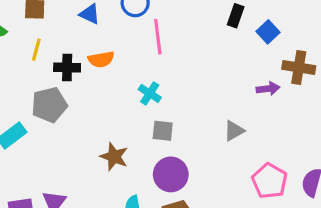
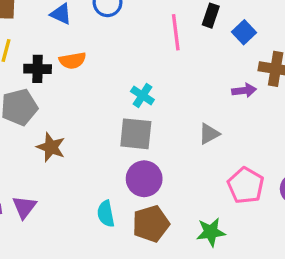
pink line: (158, 37) -> (176, 32), moved
cyan cross: (150, 93) -> (142, 96), moved
gray square: (163, 131) -> (136, 134), size x1.5
brown star: (114, 157) -> (51, 147), moved

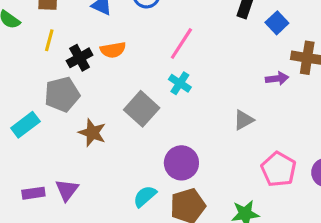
pink line: (176, 32) -> (181, 43), moved, turned 40
black cross: (38, 69) -> (80, 58), turned -30
gray square: (136, 134) -> (142, 109), moved, turned 36
cyan semicircle: (106, 214) -> (145, 196), turned 60

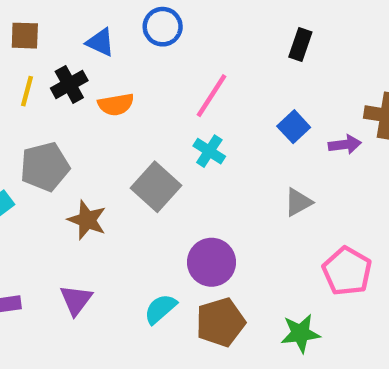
blue square: (277, 23) -> (294, 127), moved
black cross: (80, 58) -> (69, 84), moved
purple triangle: (67, 190) -> (76, 300), moved

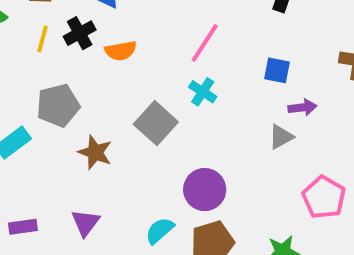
blue square: (294, 127) -> (277, 70), turned -36
purple arrow: (345, 144) -> (302, 107), moved

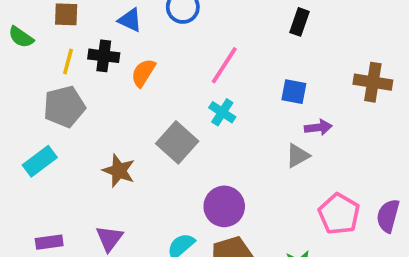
black cross: (80, 33) -> (104, 56), turned 36
orange semicircle: (121, 51) -> (143, 73), turned 132
gray pentagon: (58, 105) -> (64, 107), moved

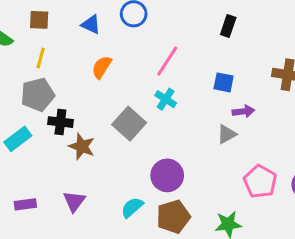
black cross: (104, 56) -> (60, 122), moved

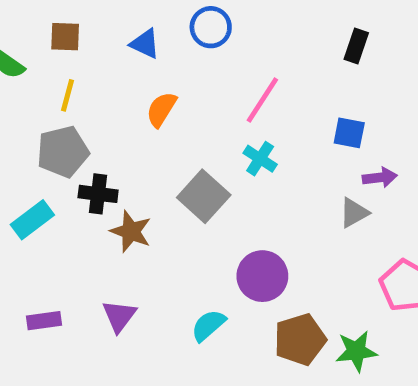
brown pentagon: (173, 217) -> (300, 339), moved

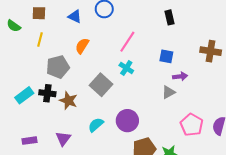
black rectangle: (356, 46) -> (169, 17), turned -32
gray pentagon: (63, 152) -> (58, 67), moved
black cross: (98, 194) -> (47, 93), moved
cyan semicircle: (208, 325) -> (96, 125), moved

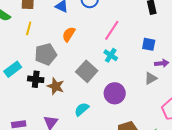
cyan rectangle: (24, 95) -> (13, 69), moved
purple circle: (127, 121) -> (115, 93), moved

